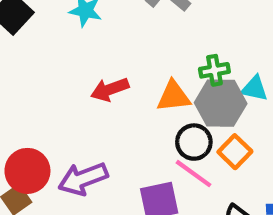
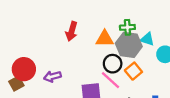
red arrow: (110, 89) -> (72, 31), turned -60
purple arrow: (83, 179) -> (52, 76), size x0.7

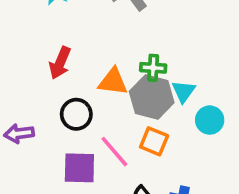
cyan triangle: (147, 39) -> (183, 91), turned 40
black circle: (113, 64) -> (76, 114), moved
orange square: (133, 71) -> (154, 141), turned -35

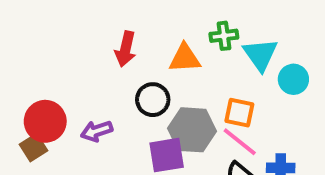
cyan triangle: (183, 91) -> (260, 54), size x1.4
gray hexagon: (152, 97) -> (192, 130), moved
pink line: (114, 152) -> (240, 142), moved

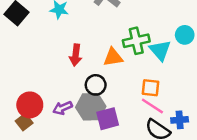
green cross: (224, 36) -> (136, 41), size x1.5
cyan circle: (293, 79) -> (185, 35), moved
gray hexagon: (192, 130) -> (91, 107), moved

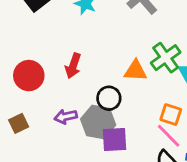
green cross: (136, 41) -> (166, 58), turned -35
red arrow: (76, 55) -> (73, 66), moved
red circle: (30, 105) -> (29, 76), moved

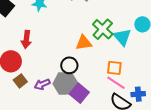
red arrow: (73, 66) -> (26, 39), moved
brown square: (19, 123) -> (20, 81), moved
purple square: (115, 140) -> (79, 93), turned -36

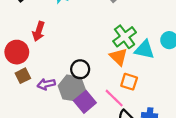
cyan triangle: (122, 37) -> (144, 50), turned -48
orange triangle: (84, 43) -> (119, 57), moved, turned 42
pink line: (116, 83) -> (114, 98), moved

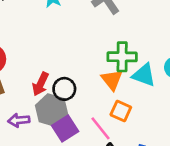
red arrow: (39, 31) -> (41, 84), moved
green cross: (125, 37) -> (122, 57), turned 30
purple arrow: (46, 84) -> (19, 120), moved

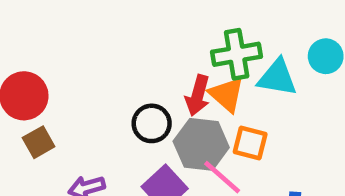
red arrow: (41, 84) -> (198, 95), moved
gray hexagon: (52, 110) -> (201, 144), moved

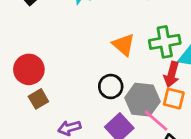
red arrow: (198, 95) -> (172, 74), moved
orange triangle: (227, 95) -> (123, 45), moved

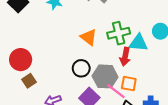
orange square: (174, 99) -> (129, 84), moved

